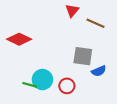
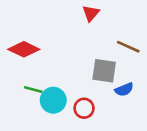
brown line: (96, 23) -> (128, 47), moved
green line: (30, 85) -> (33, 89), moved

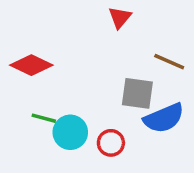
blue semicircle: (124, 89) -> (164, 118), size x1.6

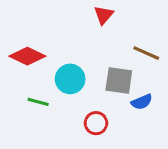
blue semicircle: (164, 118) -> (142, 102), size x0.6
cyan circle: (70, 132) -> (70, 79), moved

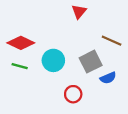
gray square: (119, 80) -> (91, 62), turned -35
green line: (38, 102) -> (20, 66), moved

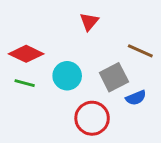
red triangle: (79, 12) -> (89, 22), moved
red circle: (73, 94) -> (92, 118), size x1.5

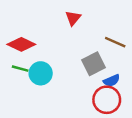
cyan circle: (67, 76) -> (41, 73), moved
red circle: (92, 118) -> (107, 100), moved

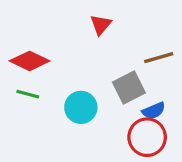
brown line: (115, 42) -> (159, 58), turned -40
cyan circle: (41, 73) -> (81, 107), moved

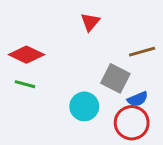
gray square: (129, 87) -> (115, 78), turned -36
cyan circle: (81, 107) -> (84, 106), moved

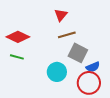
brown line: (142, 52) -> (67, 35), moved

